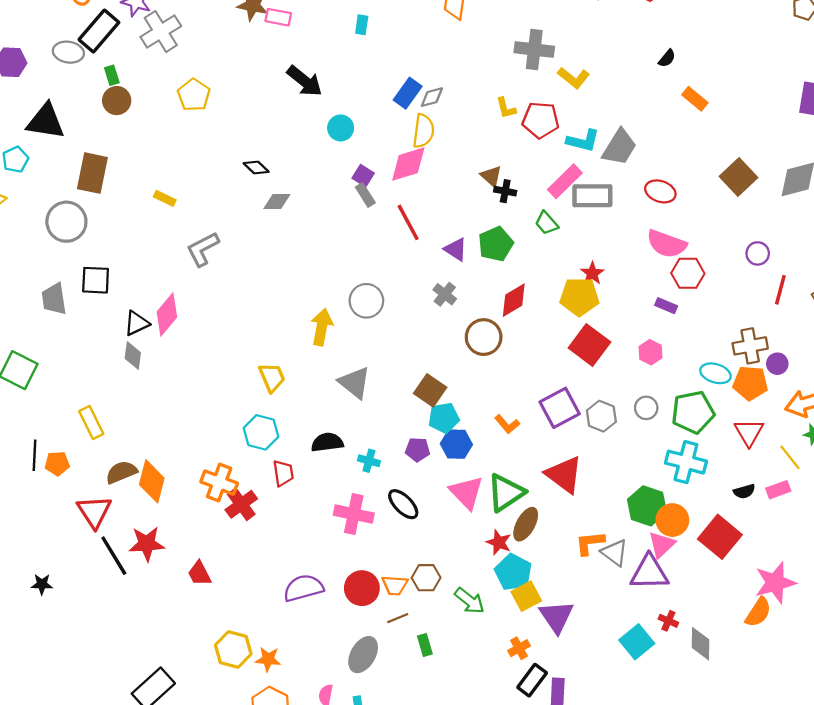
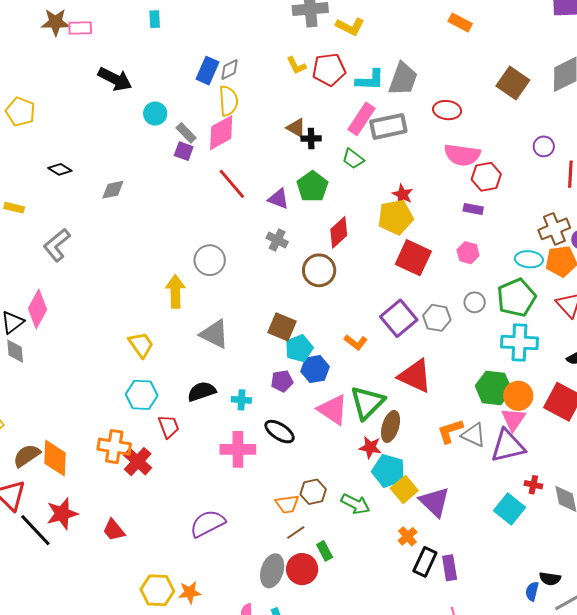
black diamond: (256, 168) -> (60, 169), moved
gray rectangle: (365, 195) -> (186, 133), moved
red circle: (362, 588) -> (302, 569), moved

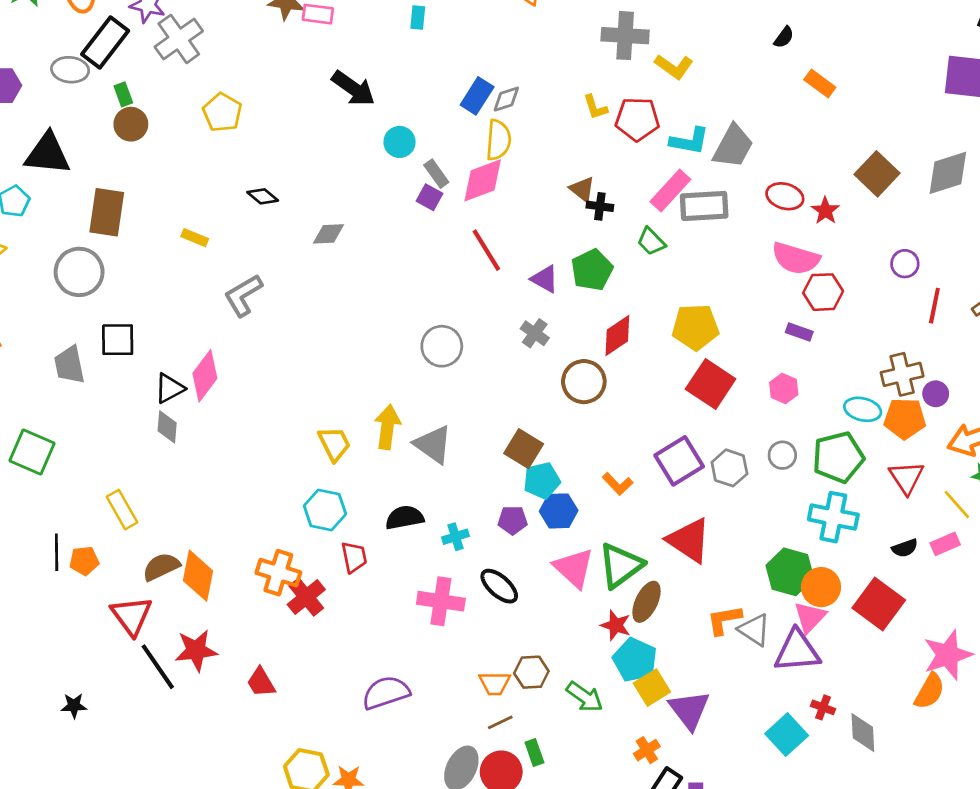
red star: (403, 194) -> (825, 211), moved
yellow arrow: (175, 291) -> (387, 427), moved
cyan cross: (241, 400) -> (456, 537), turned -30

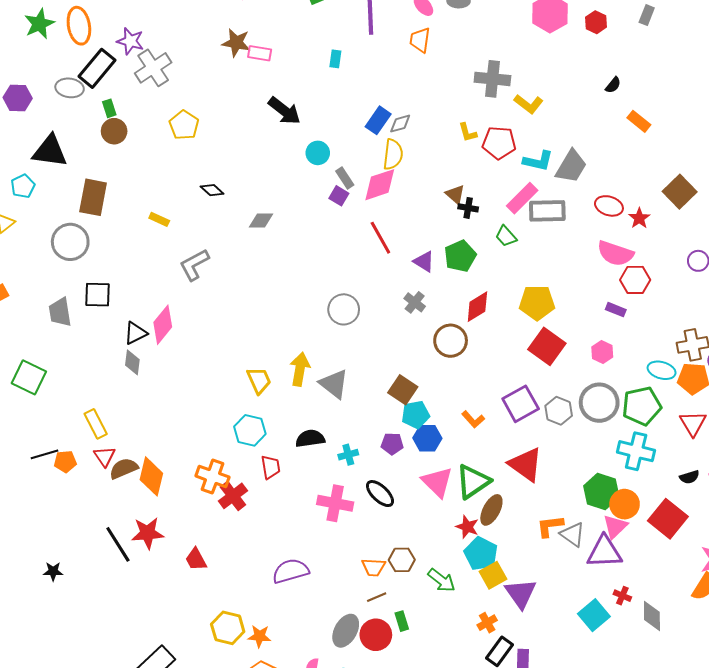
gray circle: (782, 455) -> (599, 403), size x1.8
black line: (57, 552) -> (45, 454), turned 72
red triangle: (131, 616) -> (104, 456), moved, size x0.7

